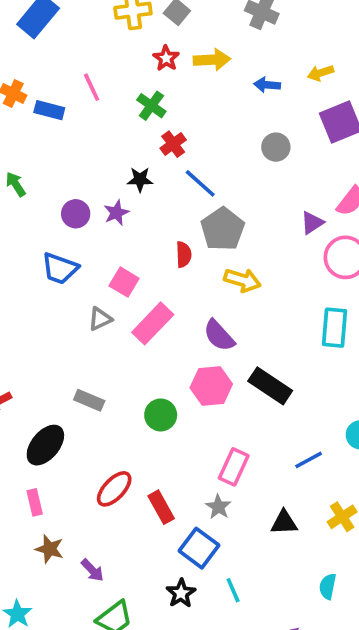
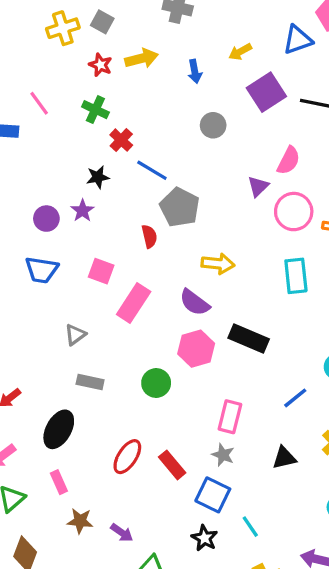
blue arrow: (267, 85) -> (195, 71), turned -95
yellow arrow: (242, 280) -> (218, 264), moved
gray triangle: (100, 319) -> (75, 335), moved

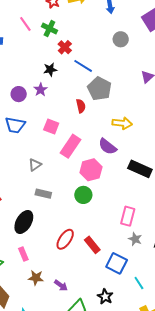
pink line: (39, 103) -> (25, 24), moved
pink hexagon: (196, 349) -> (91, 170), moved
gray star: (223, 455) -> (135, 239), moved
black star: (204, 538) -> (105, 297), moved

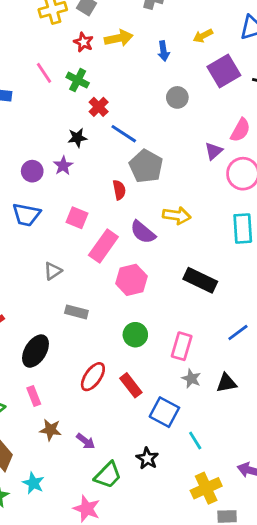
purple semicircle: (108, 147) -> (143, 232), moved
gray rectangle: (43, 194) -> (76, 312), moved
green circle: (83, 195) -> (135, 335), moved

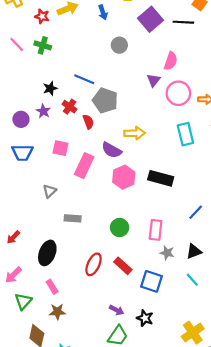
red cross: (99, 107) -> (70, 107), moved
pink hexagon: (131, 280) -> (124, 177), moved
brown star: (51, 430) -> (57, 312), moved
cyan line: (195, 440) -> (192, 280), moved
purple arrow: (86, 441) -> (117, 310), moved

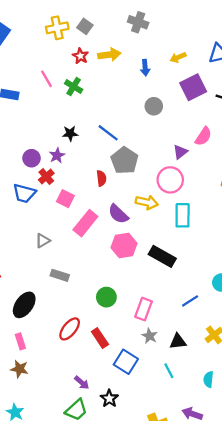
pink circle: (178, 93) -> (170, 180), moved
red cross: (70, 107) -> (46, 177), moved
cyan rectangle: (185, 134) -> (183, 215), moved

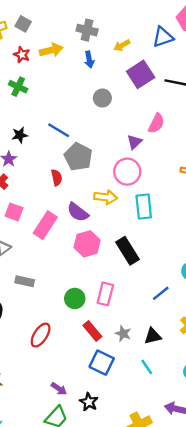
gray cross: (138, 22) -> (87, 30), moved
pink square: (65, 199) -> (14, 212), moved
black rectangle: (162, 256) -> (127, 251), turned 35
pink rectangle: (143, 309) -> (105, 294), moved
red rectangle: (100, 338) -> (92, 331), moved

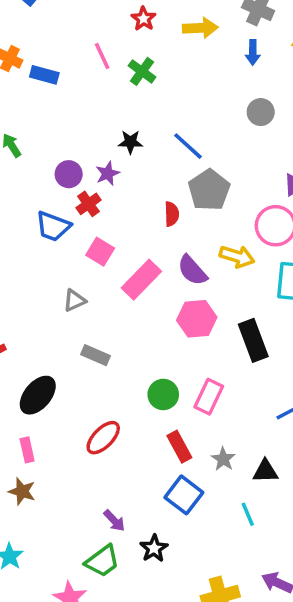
red star: (22, 55) -> (144, 19), moved

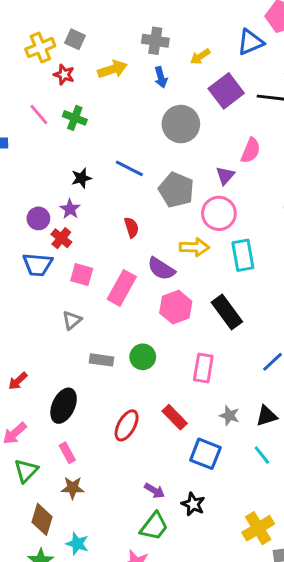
gray circle: (261, 112) -> (181, 124), size x1.6
gray pentagon: (209, 190) -> (176, 190), moved
green circle: (163, 394) -> (143, 357), moved
red rectangle: (179, 447) -> (175, 417), moved

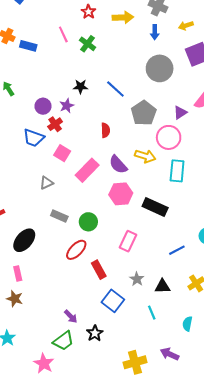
black rectangle: (227, 312) -> (155, 207), turned -45
red ellipse: (127, 425) -> (76, 250), moved

